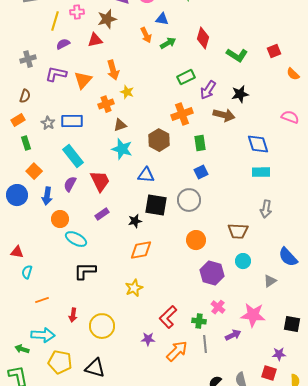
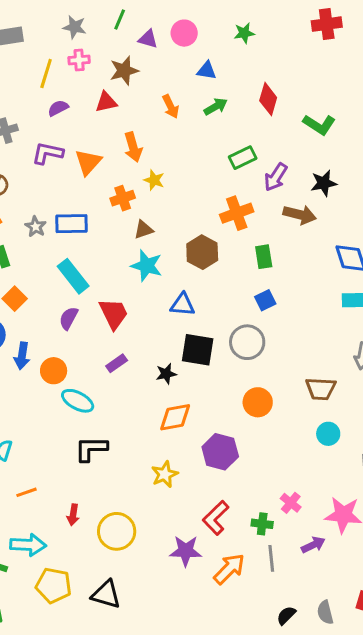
orange arrow: (146, 35) -> (171, 107), moved
blue arrow: (47, 196) -> (22, 356), moved
purple hexagon: (212, 273) -> (220, 452), moved
purple star: (148, 339) -> (186, 551), size x1.5

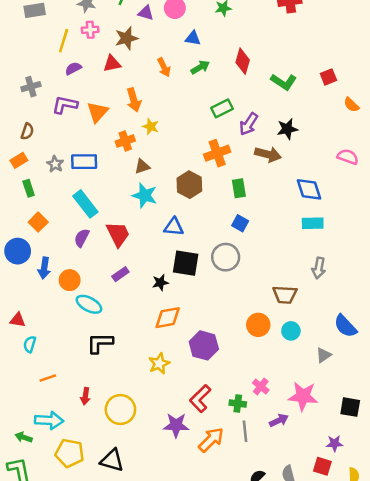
blue square: (265, 300) -> (240, 223), turned -35
orange circle: (258, 402) -> (258, 325), moved

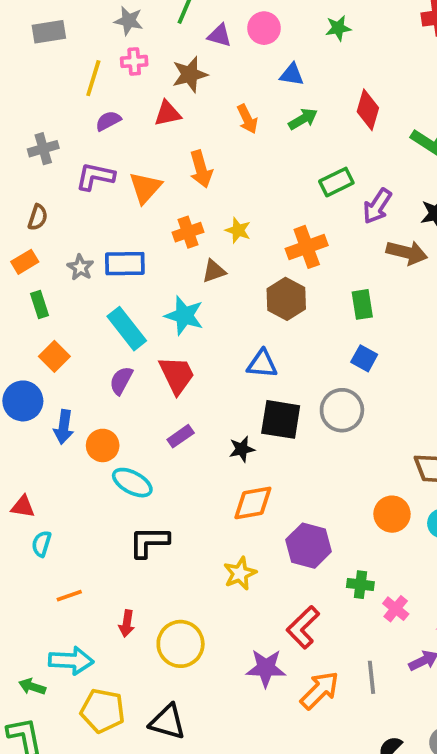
yellow star: (151, 127) -> (238, 230), moved
orange cross: (217, 153) -> (307, 247), moved
cyan star: (145, 195) -> (184, 316), moved
green cross: (238, 403) -> (360, 585), moved

